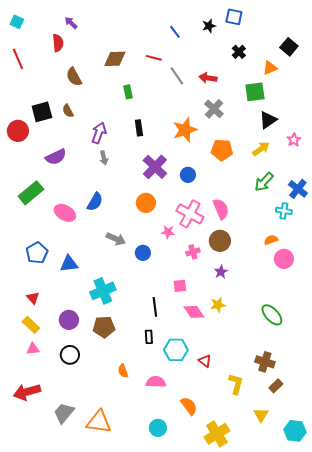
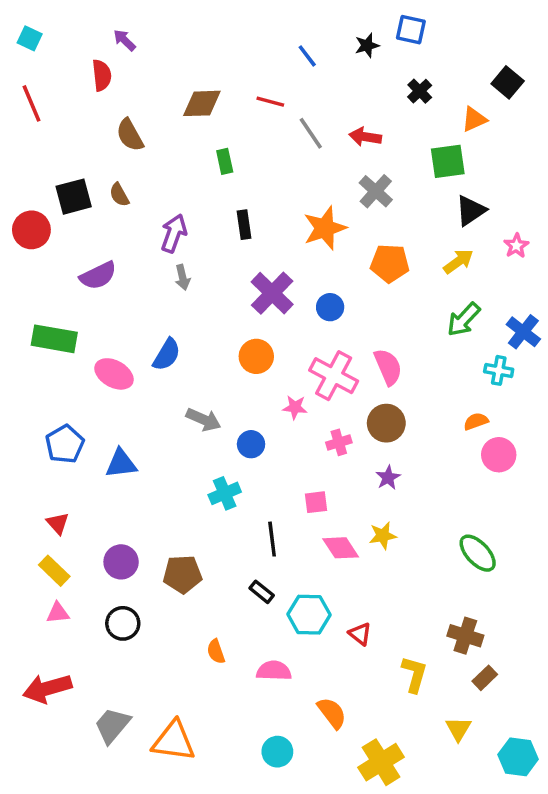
green rectangle: (31, 193) -> (54, 339), turned 50
cyan cross: (103, 291) -> (225, 493), moved, size x0.7
black rectangle: (149, 337) -> (262, 592), turned -48

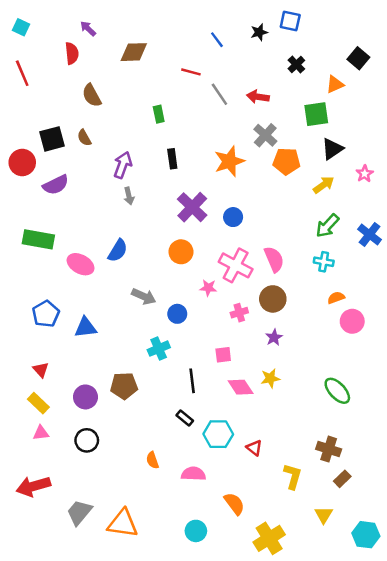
brown diamond: (202, 103) -> (134, 52), moved
orange pentagon: (390, 263) -> (286, 161), moved
purple semicircle: (98, 276) -> (56, 185), moved
cyan cross: (499, 370) -> (324, 262), moved
brown pentagon: (183, 574) -> (124, 386), moved

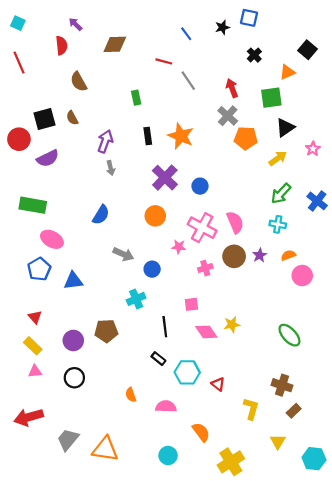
red arrow: (258, 97) -> (232, 88), moved, turned 60
orange star: (229, 161) -> (181, 136), moved, turned -30
pink ellipse: (81, 264) -> (52, 239), moved
purple star: (274, 337) -> (260, 255), moved

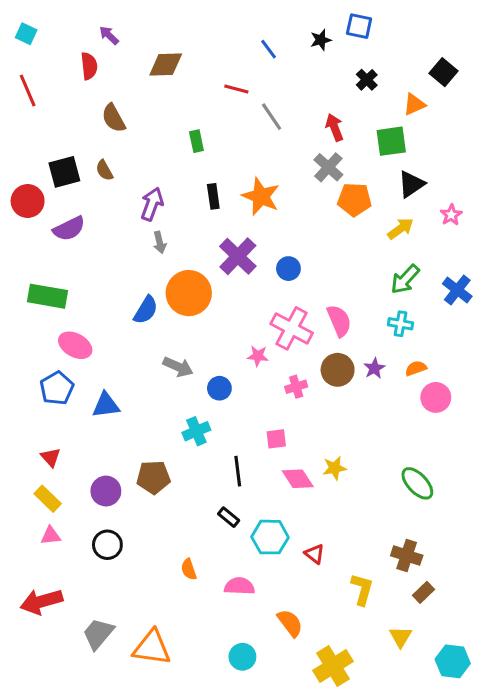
orange circle: (155, 216) -> (189, 293), moved, size x1.5

